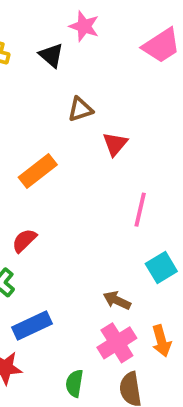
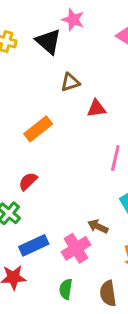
black triangle: (51, 55) -> (48, 41), size x1.4
red triangle: (115, 144) -> (96, 108), turned 42
pink cross: (117, 343) -> (76, 248), moved

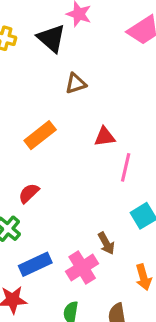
red triangle: (96, 108) -> (105, 137), moved
brown arrow: (98, 226) -> (106, 243), turned -144

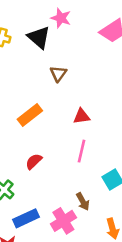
brown triangle: (76, 83) -> (58, 74), turned -36
pink line: (126, 167) -> (82, 151), moved
red semicircle: (29, 193) -> (34, 161), moved

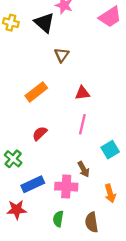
pink cross: (63, 221) -> (66, 187), turned 35

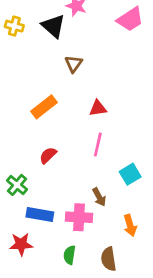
blue rectangle: (33, 184) -> (40, 215), turned 35

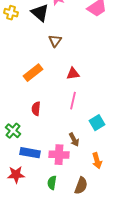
red semicircle: (48, 155) -> (36, 109), turned -40
brown semicircle: (109, 259) -> (81, 186), turned -150

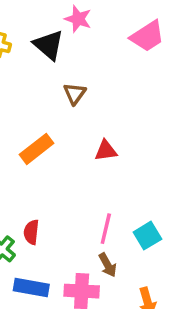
pink line: (73, 101) -> (106, 229), moved
red semicircle: (36, 109) -> (31, 232), moved

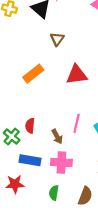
red triangle: (106, 151) -> (77, 75), size x1.5
brown arrow: (108, 265) -> (57, 136), moved

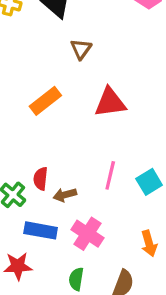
brown arrow: (57, 136) -> (65, 195), moved, turned 104
pink cross: (61, 162) -> (87, 234), turned 30

